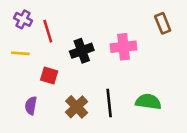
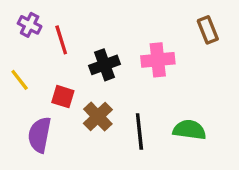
yellow line: (20, 53) -> (20, 80), moved, turned 48
purple semicircle: (31, 106) -> (40, 135), size x1.5
brown cross: (77, 107) -> (98, 116), moved

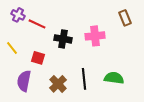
red line: (61, 40) -> (37, 24), turned -48
black cross: (105, 65) -> (63, 39), turned 30
brown cross: (98, 116) -> (58, 84), moved

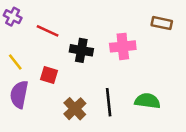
purple cross: (18, 15) -> (13, 17), moved
brown rectangle: (125, 18) -> (162, 23), turned -56
purple semicircle: (24, 81) -> (19, 94), moved

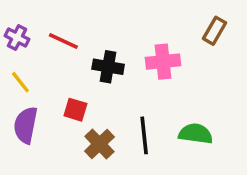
purple cross: (13, 17) -> (17, 38), moved
brown rectangle: (162, 23) -> (215, 31), turned -72
red square: (49, 75) -> (75, 110), moved

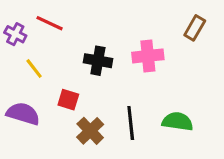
red line: (63, 41) -> (50, 23), moved
yellow line: (20, 82) -> (34, 68), moved
purple semicircle: (26, 125) -> (23, 114), turned 96

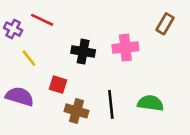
brown cross: (90, 131) -> (77, 111), turned -30

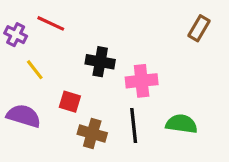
pink cross: (125, 48) -> (142, 81), moved

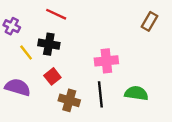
red line: (51, 23) -> (56, 14), moved
black cross: (100, 62) -> (49, 44), moved
red square: (70, 102) -> (52, 76), turned 35

